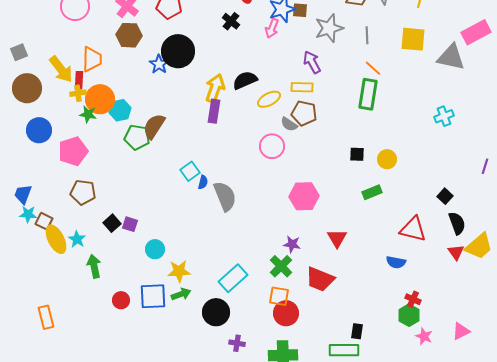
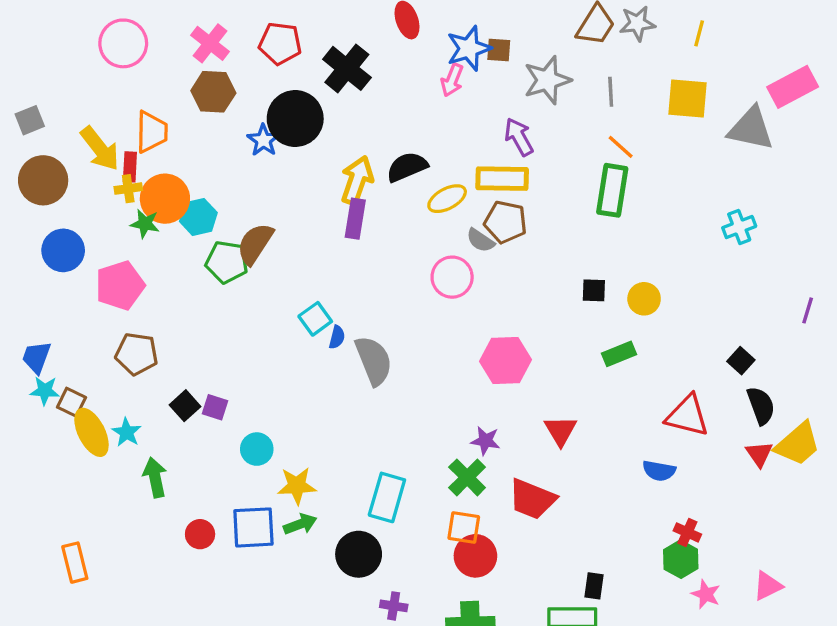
black cross: (231, 21) -> (347, 68), moved, size x1.6
yellow rectangle: (302, 87) -> (502, 179), size x1.4
cyan rectangle: (233, 278) -> (387, 497), turned -32

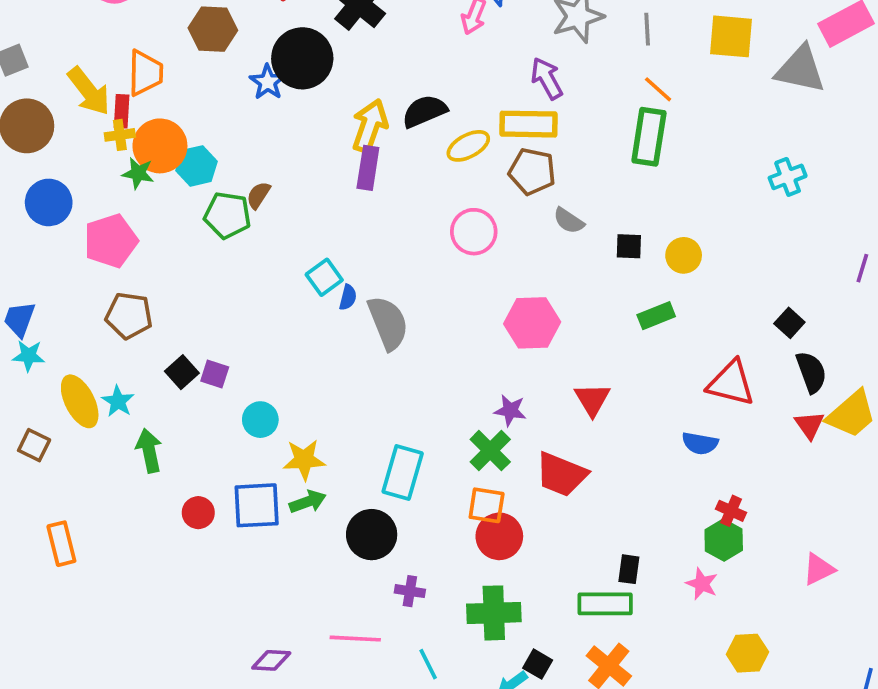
gray semicircle: (480, 240) -> (569, 221), moved
brown semicircle: (255, 244) -> (258, 195), size x0.6
brown square: (71, 402) -> (34, 445), moved
pink star: (706, 594) -> (702, 584), moved

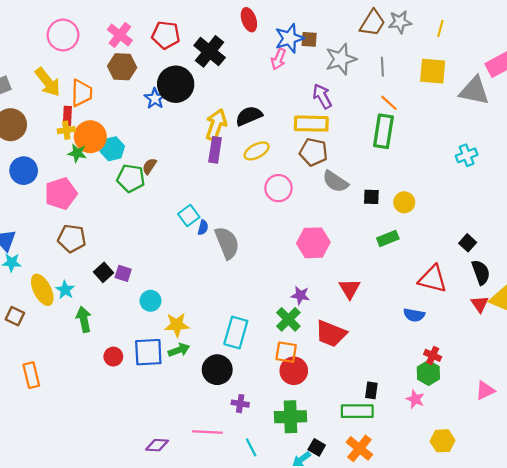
yellow arrow: (89, 91) -> (48, 82), moved
yellow ellipse: (468, 146) -> (257, 151), moved
gray semicircle: (569, 221) -> (335, 182), size x1.4

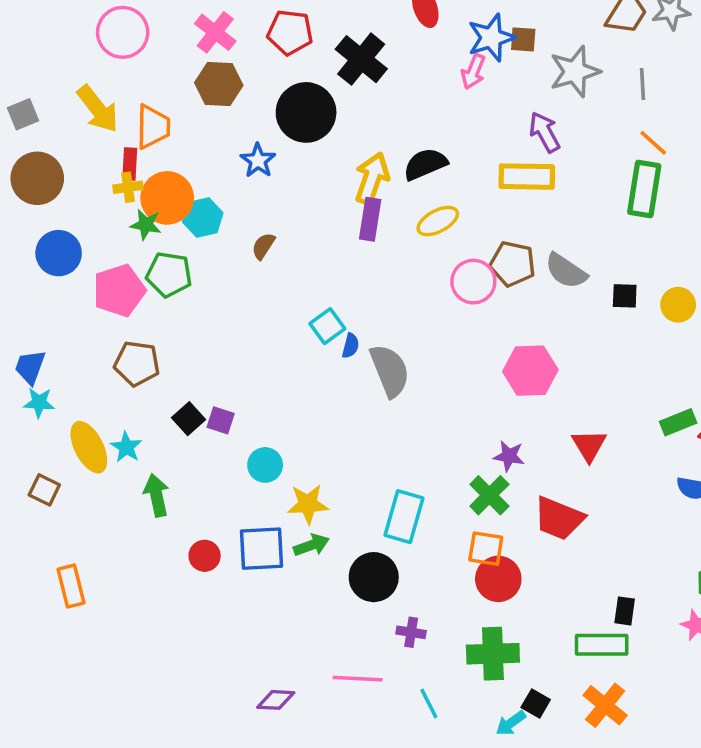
blue star: (155, 98) -> (258, 161), moved
brown pentagon: (313, 152) -> (513, 264), moved
green pentagon: (131, 178) -> (169, 274), moved
green rectangle: (388, 238) -> (678, 422), moved

